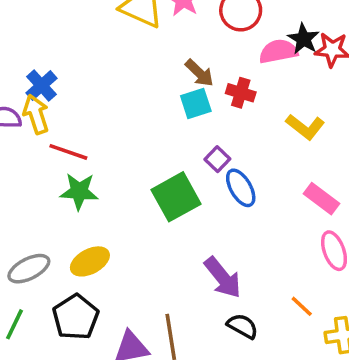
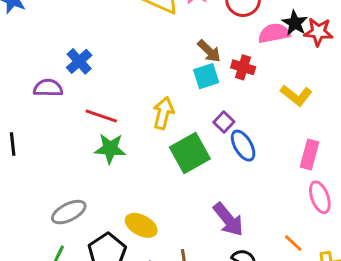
yellow arrow: (36, 114) -> (163, 113), moved, turned 32
pink rectangle: (321, 199) -> (310, 154), turned 68
yellow ellipse: (90, 261) -> (141, 225), moved, turned 56

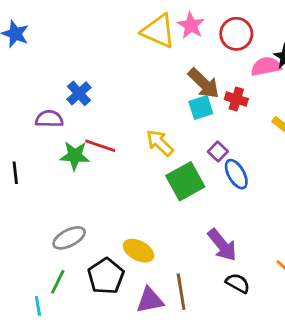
brown arrow: (209, 51) -> (204, 83), size x1.4
yellow arrow: (163, 113) -> (160, 143), turned -60
green star: (110, 149) -> (75, 156), moved

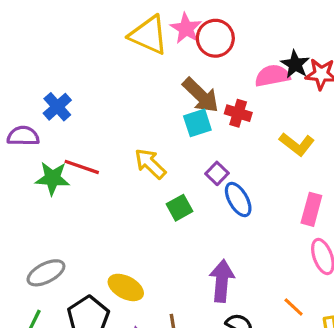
red circle: (236, 34) -> (215, 38), moved
green square: (185, 181) -> (180, 208), size x0.6
purple arrow: (222, 245) -> (222, 281), turned -136

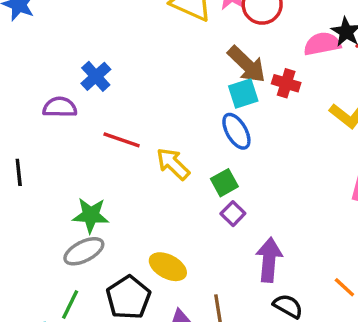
yellow arrow: (150, 164) -> (173, 164), moved
purple square: (217, 173) -> (233, 214), moved
green star: (52, 178) -> (91, 215), moved
blue ellipse: (238, 200) -> (236, 131), moved

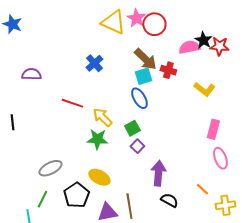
blue cross: (96, 76) -> (94, 63), moved
purple semicircle: (60, 107) -> (31, 74), moved
green star: (91, 215) -> (97, 139), moved

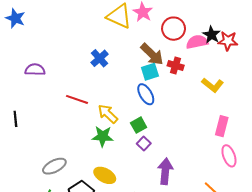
red circle: (154, 24) -> (174, 29), moved

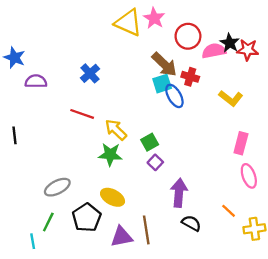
blue star: (15, 18) -> (15, 58), moved
blue cross: (100, 58) -> (90, 73), moved
blue ellipse: (146, 94) -> (174, 96), moved

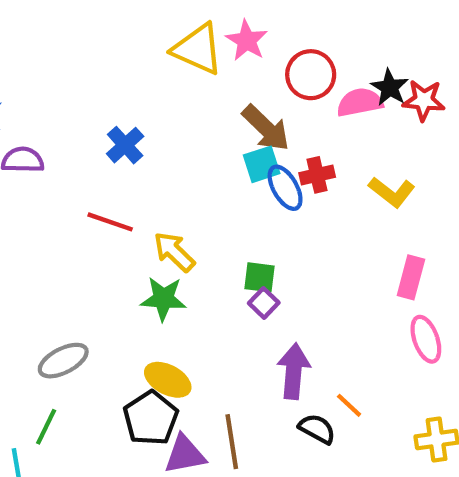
red cross: (190, 77) -> (317, 175), moved, turned -30
green square: (150, 142) -> (259, 277), moved, turned 36
purple square: (155, 162) -> (264, 303), moved
orange line: (229, 211) -> (349, 405), moved
black pentagon: (87, 218) -> (151, 418), moved

